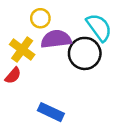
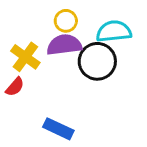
yellow circle: (40, 18) -> (66, 21), moved
cyan semicircle: (99, 27) -> (114, 31), turned -60

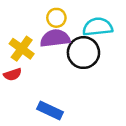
red semicircle: (15, 87) -> (13, 74), turned 30

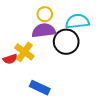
yellow cross: (22, 49) -> (24, 52), moved

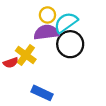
cyan semicircle: (77, 21) -> (66, 23), moved, turned -30

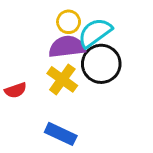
yellow cross: (26, 55) -> (62, 79), moved

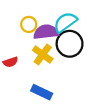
yellow circle: (69, 22) -> (29, 24), moved

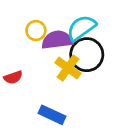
yellow cross: (43, 55) -> (68, 68), moved

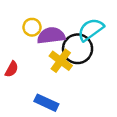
cyan semicircle: (81, 28) -> (91, 30), moved
red semicircle: (13, 77) -> (12, 69), turned -42

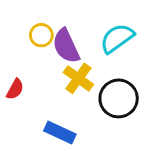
purple semicircle: (51, 36) -> (66, 46), turned -108
black circle: (78, 49) -> (119, 98), moved

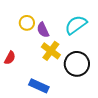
purple semicircle: (66, 46) -> (43, 30), size x0.7

